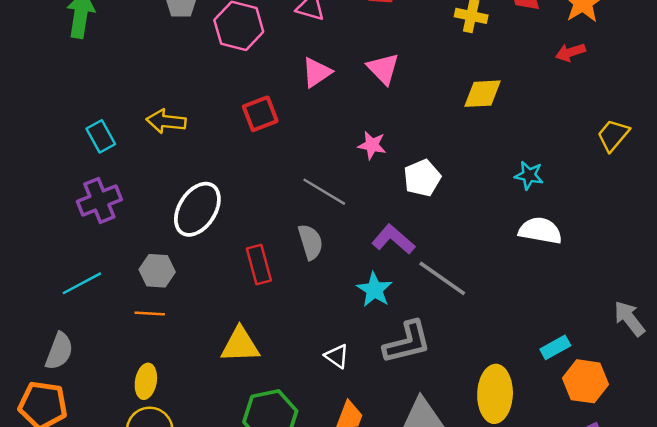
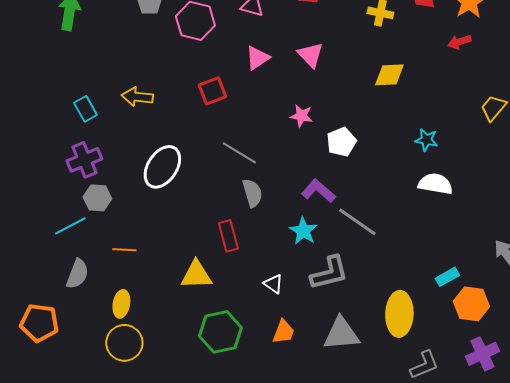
gray line: (324, 192) -> (239, 153), moved
red rectangle: (259, 265) -> (228, 236), moved
gray hexagon: (157, 271) -> (97, 198), moved
gray semicircle: (59, 351) -> (77, 274), moved

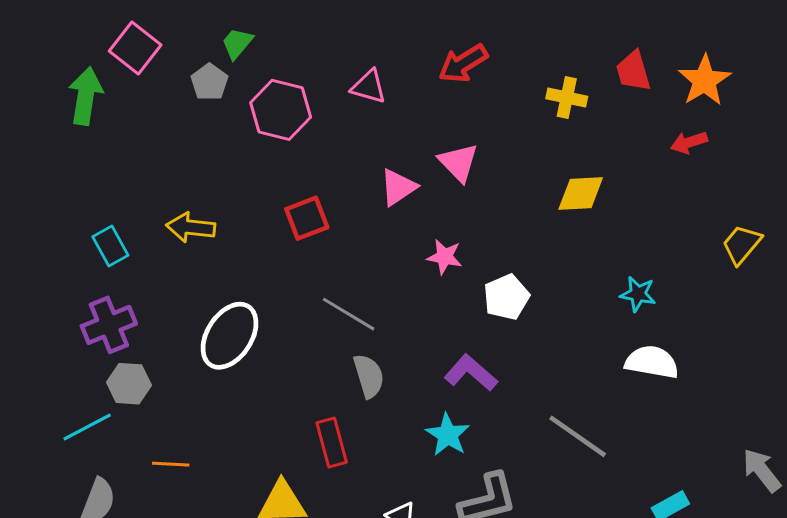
pink triangle: (257, 58) -> (398, 187), moved
gray line: (357, 222) -> (578, 436), moved

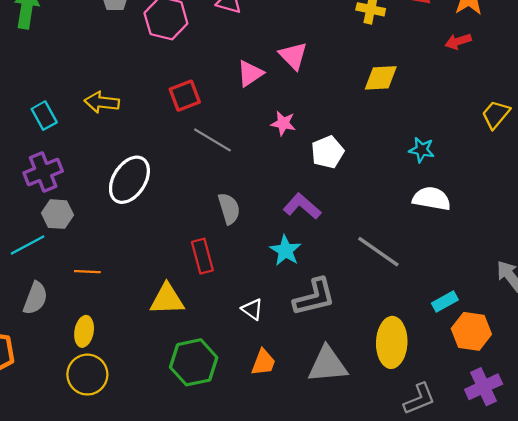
gray line: (349, 314) -> (212, 140), moved

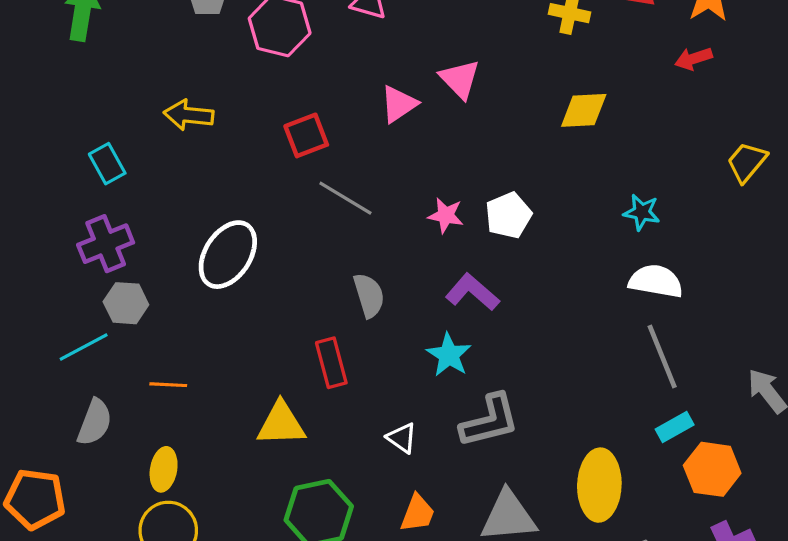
yellow arrow: (102, 102) -> (189, 115), moved
pink star: (283, 123) -> (446, 215), moved
gray line: (378, 252) -> (662, 356), moved, turned 33

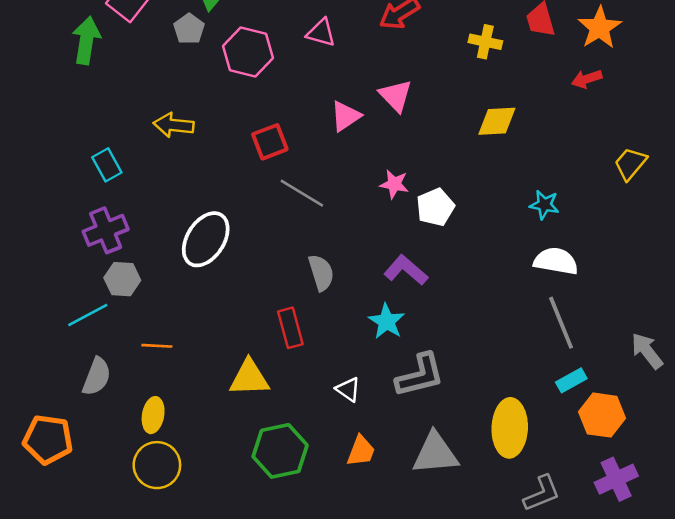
pink star: (446, 215) -> (394, 184), moved

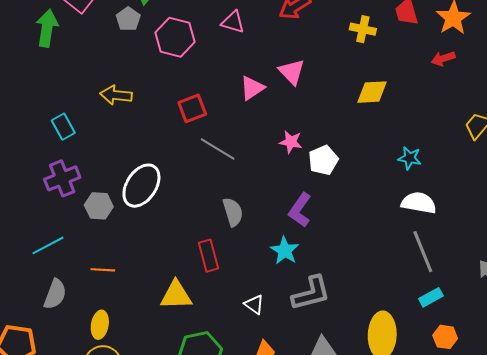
purple L-shape: (406, 270) -> (300, 210), turned -96
gray hexagon: (122, 279) -> (99, 206), moved
orange hexagon: (602, 415) -> (445, 337), moved, size x0.7

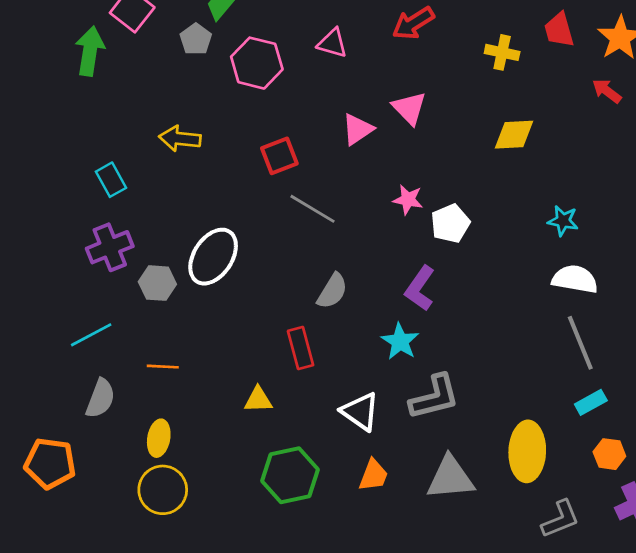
red arrow: (443, 59) -> (607, 91), turned 55
gray semicircle: (233, 212) -> (332, 291), turned 48
yellow triangle: (176, 295) -> (258, 400), size x0.7
white triangle: (254, 304) -> (360, 412), size x1.5

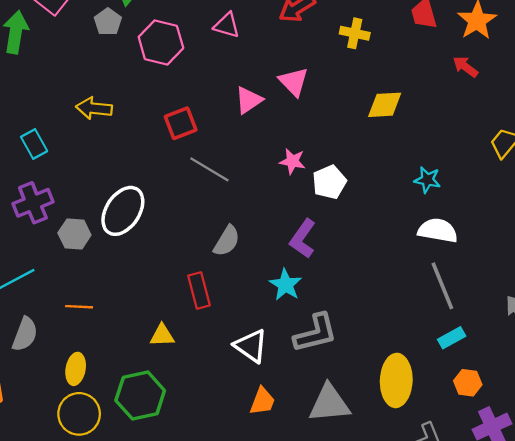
yellow cross: (502, 52) -> (355, 33), moved
green hexagon: (290, 475) -> (140, 395), moved

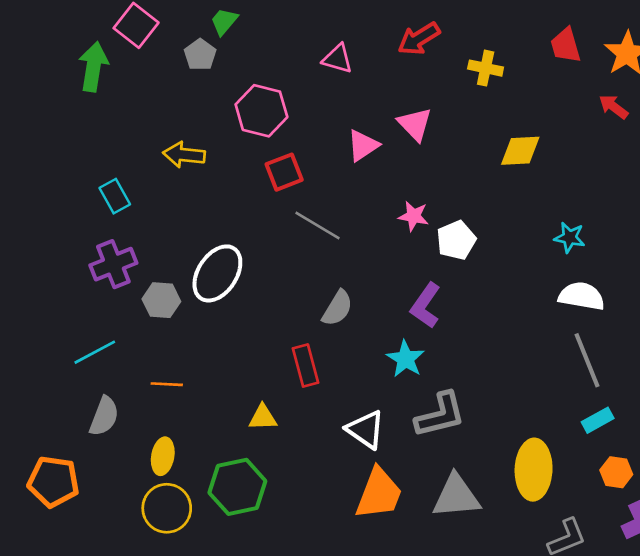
pink hexagon: (161, 43) -> (261, 111), moved
orange trapezoid: (262, 401) -> (379, 494), size x1.6

